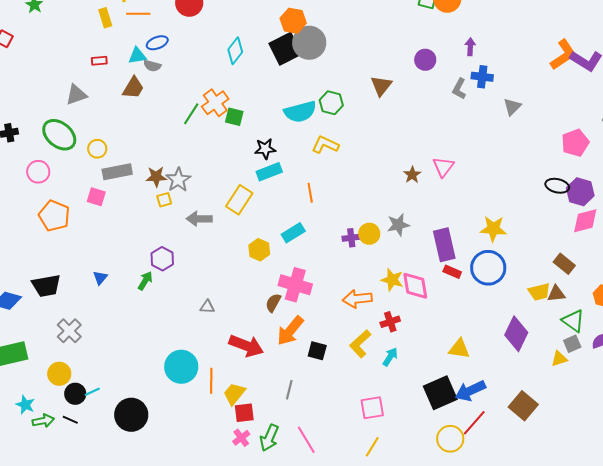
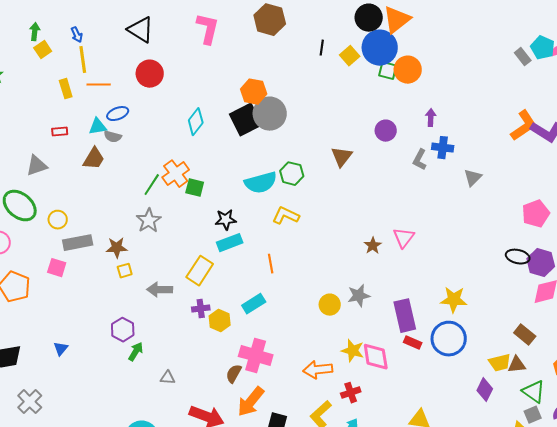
gray star: (178, 180) -> (149, 221), moved
purple cross: (351, 238) -> (201, 309), moved
green arrow: (145, 281) -> (136, 352), moved
purple diamond: (516, 334) -> (485, 390), moved, size x0.7

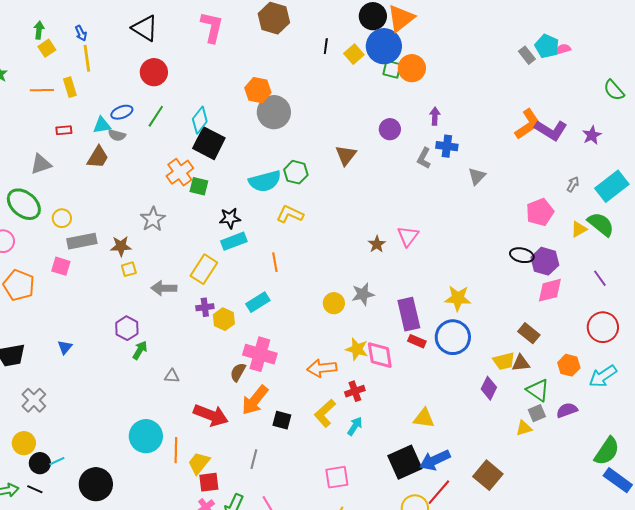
orange line: (99, 85) -> (42, 90), moved
black square: (246, 120) -> (209, 143), moved, turned -36
green line: (152, 185) -> (156, 116), moved

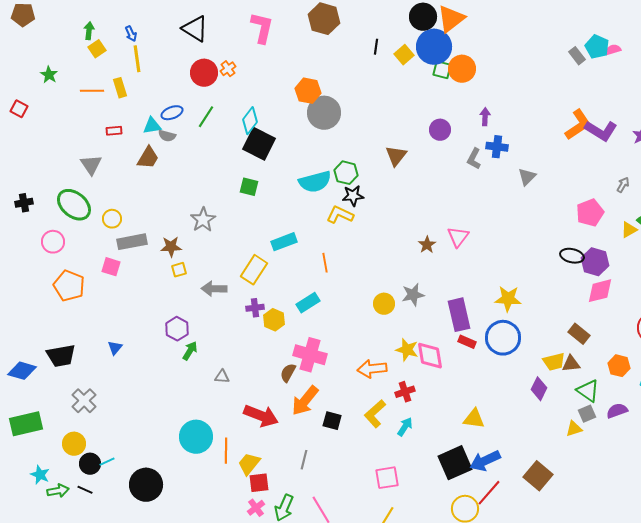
gray triangle: (41, 164) -> (91, 165), turned -45
orange cross: (180, 172) -> (228, 69), moved, size x0.6
black star: (230, 218) -> (353, 196), moved

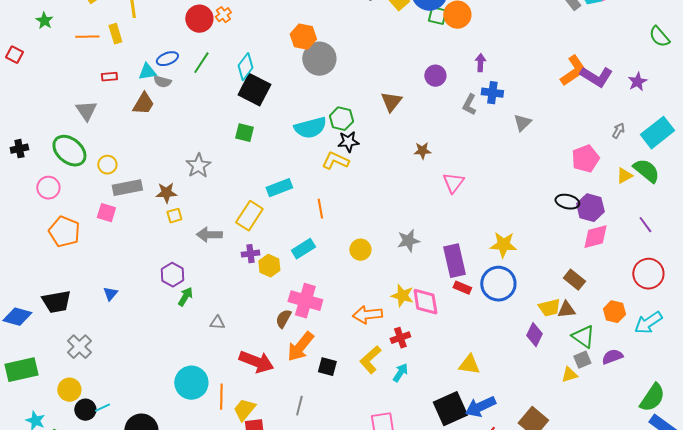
brown star: (427, 245) -> (422, 151), moved, turned 30
yellow circle: (384, 304) -> (360, 250), moved

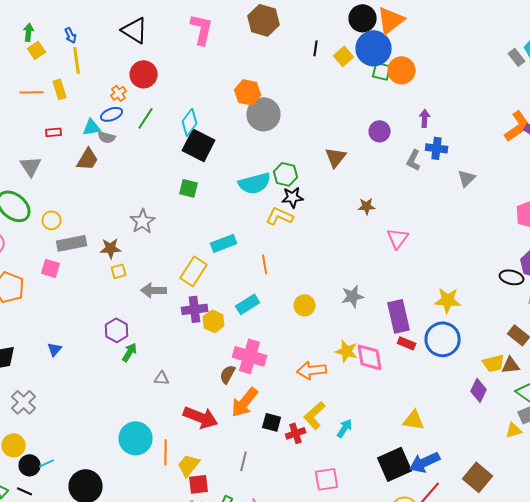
orange cross: (223, 15) -> (119, 93), moved
black ellipse: (567, 202) -> (512, 277), moved
purple cross: (250, 254) -> (195, 309), size x1.4
red cross: (400, 338) -> (296, 433), moved

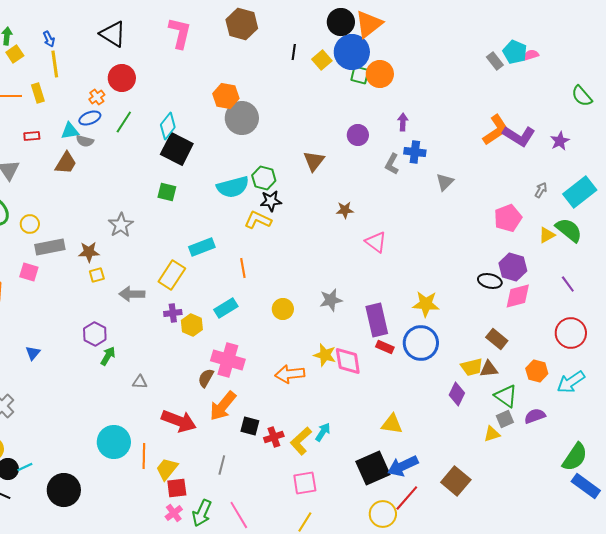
pink triangle: (398, 238) -> (376, 242), turned -30
purple cross: (195, 309) -> (173, 313), size x0.7
yellow L-shape: (315, 415) -> (301, 441), moved

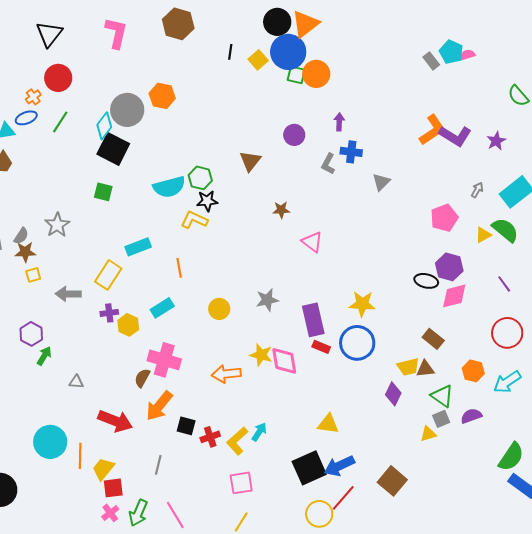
black triangle: (113, 34) -> (49, 34), turned 36
gray circle: (242, 118) -> (127, 110), moved
gray semicircle: (85, 141) -> (21, 236), moved, turned -72

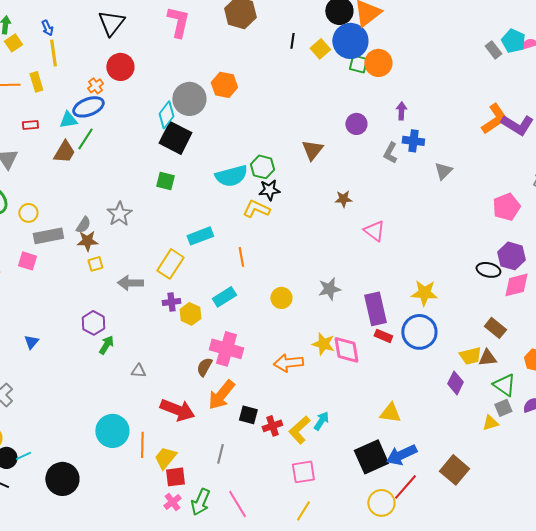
blue ellipse: (26, 118) -> (88, 107), size x1.4
green line: (60, 122) -> (85, 139), moved

